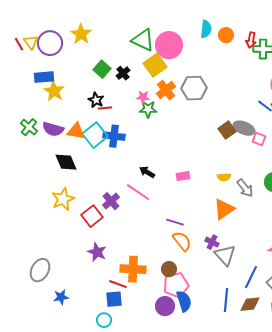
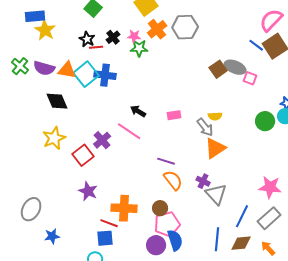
black cross: (123, 73) -> (113, 37), moved
gray arrow: (245, 188) -> (205, 127), moved

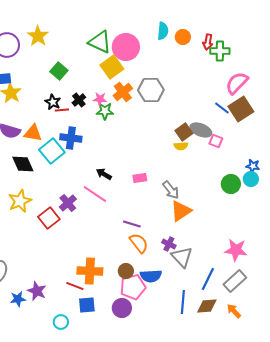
cyan square: (86, 74) -> (52, 151), moved
yellow semicircle: (215, 116) -> (181, 146), moved
purple star: (88, 191) -> (37, 291), moved
blue square: (105, 238) -> (87, 305), moved
blue semicircle: (175, 240) -> (151, 276), moved, turned 105

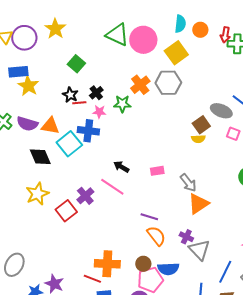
yellow square: (112, 67) -> (176, 53), moved
pink star: (100, 99) -> (99, 112), moved
gray ellipse: (201, 130) -> (221, 111), moved

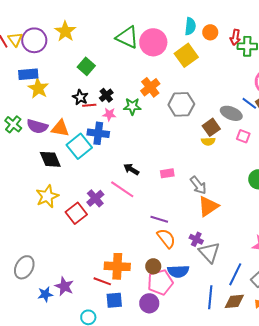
gray hexagon: (168, 83) -> (181, 104), moved

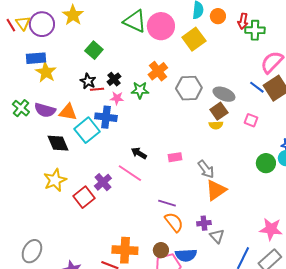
gray ellipse: (231, 113) -> (224, 94), moved
purple cross: (196, 239) -> (204, 223), turned -32
gray triangle: (209, 252) -> (217, 236), size x0.7

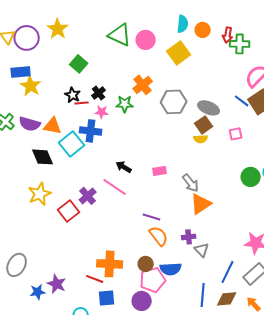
pink circle: (161, 26) -> (146, 40), size x0.7
pink square: (251, 120) -> (236, 134), turned -32

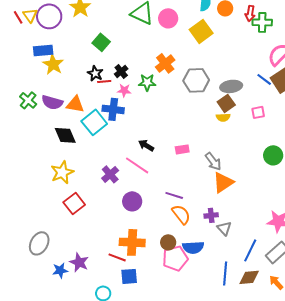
gray ellipse: (209, 108) -> (231, 86), turned -30
red square: (69, 211) -> (74, 203), moved
purple circle: (142, 301) -> (132, 201), moved

